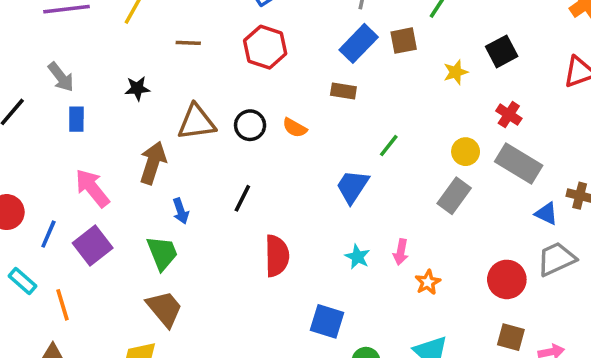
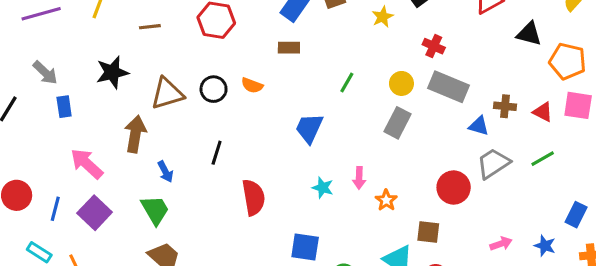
black star: (137, 88) -> (112, 72), size x1.5
green line: (389, 146) -> (347, 82), moved
brown square: (511, 337) -> (428, 232), moved

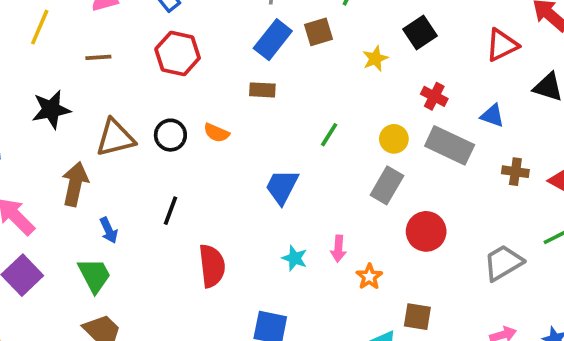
blue triangle: (479, 126) -> (492, 116), moved
gray trapezoid: (493, 163) -> (503, 263), moved
red circle: (454, 187) -> (426, 231), moved

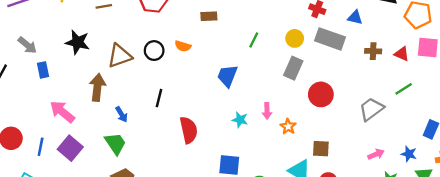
black star: (51, 110) -> (78, 42), turned 30

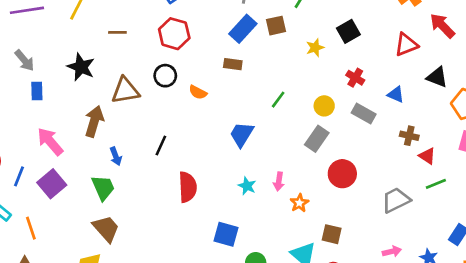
gray rectangle: (330, 39) -> (364, 114), size x0.7
black circle: (154, 51) -> (165, 76), moved
red triangle: (402, 54) -> (427, 156), moved

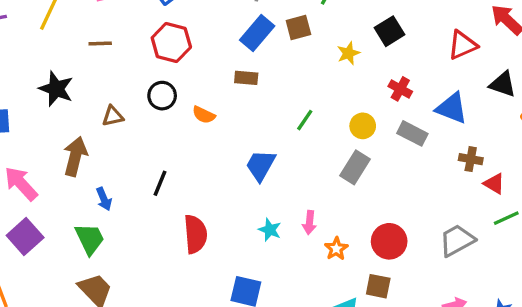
brown triangle: (125, 91) -> (113, 116), size x0.6
blue triangle: (396, 95) -> (452, 108), size x1.5
red circle: (342, 174) -> (389, 241), moved

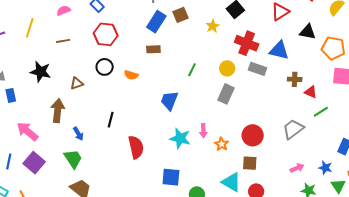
red cross: (400, 89) -> (247, 43), size x1.6
cyan star: (270, 230) -> (180, 138), size x1.5

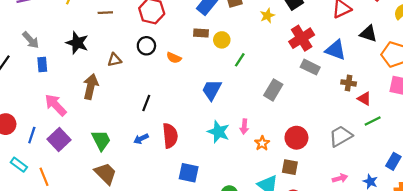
red cross: (247, 43) -> (302, 38), turned 30
yellow circle: (227, 68) -> (222, 40), moved
blue arrow: (78, 134) -> (141, 139), moved, turned 88
blue square: (171, 177) -> (189, 173), moved

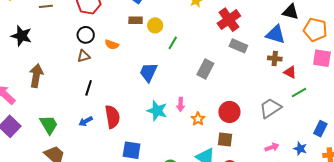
blue triangle: (336, 50) -> (276, 34), moved
brown triangle: (114, 60) -> (84, 56), moved

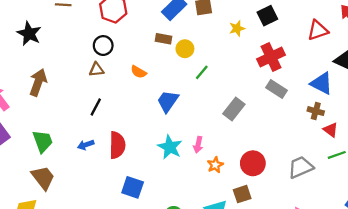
orange semicircle: (112, 45) -> (139, 72), moved
brown square: (225, 140) -> (242, 194), turned -35

